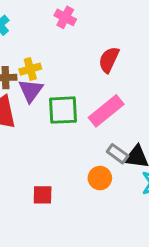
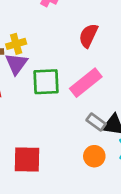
orange circle: (100, 178) -> (94, 156), moved
red square: (43, 195) -> (27, 160), size x1.5

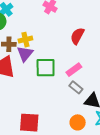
pink rectangle: (86, 83) -> (74, 70), size x0.7
gray rectangle: (96, 122) -> (76, 87), moved

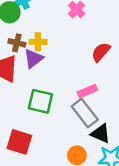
green square: (46, 68) -> (40, 101), moved
gray rectangle: (76, 87) -> (85, 113), size x1.6

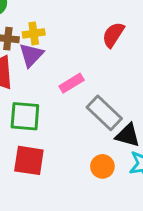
pink rectangle: (87, 91) -> (72, 83), moved
green square: (40, 101) -> (25, 116), moved

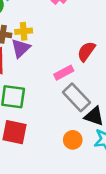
red semicircle: (113, 35) -> (86, 51), moved
pink rectangle: (72, 83) -> (64, 73), moved

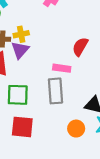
pink rectangle: (64, 73) -> (62, 68), turned 42
gray rectangle: (76, 97) -> (55, 91), moved, turned 45

